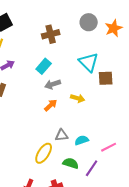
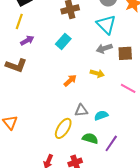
cyan triangle: (89, 62) -> (106, 24), moved
gray arrow: (53, 84) -> (104, 48), moved
pink line: (109, 147) -> (128, 88), moved, turned 56

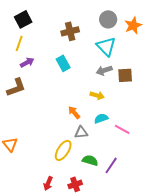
cyan rectangle: (63, 41) -> (63, 63), turned -70
brown L-shape: (16, 65) -> (16, 87), turned -40
orange arrow: (70, 80) -> (74, 112), moved, turned -88
pink line: (128, 88) -> (122, 129), moved
cyan semicircle: (101, 115) -> (101, 118), moved

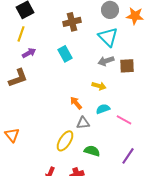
orange star: (133, 25) -> (135, 16), turned 30
purple line: (111, 165) -> (128, 156), moved

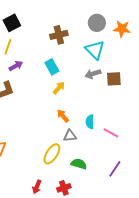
yellow arrow: (99, 86) -> (59, 88), moved, turned -64
cyan semicircle: (103, 109) -> (90, 122), turned -72

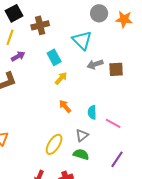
brown cross: (59, 35) -> (40, 25), moved
cyan triangle: (95, 50) -> (82, 40), moved
gray triangle: (70, 136) -> (82, 135), moved, turned -32

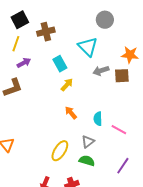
orange star: (124, 19) -> (130, 55), moved

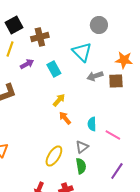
purple arrow: (24, 63) -> (27, 64), moved
yellow arrow: (67, 85) -> (59, 100), moved
green semicircle: (87, 161) -> (81, 166), turned 63

